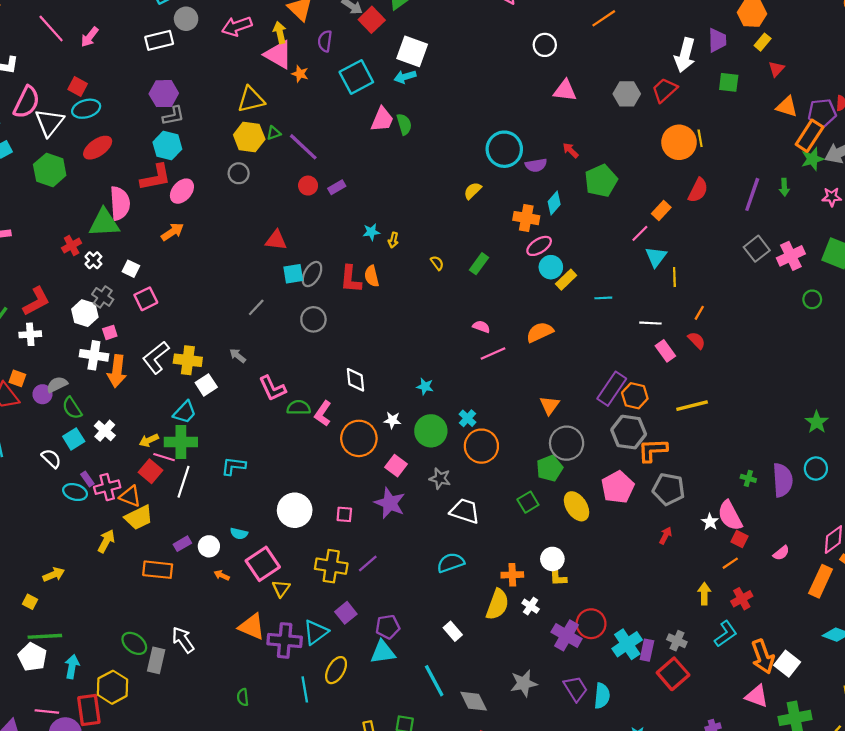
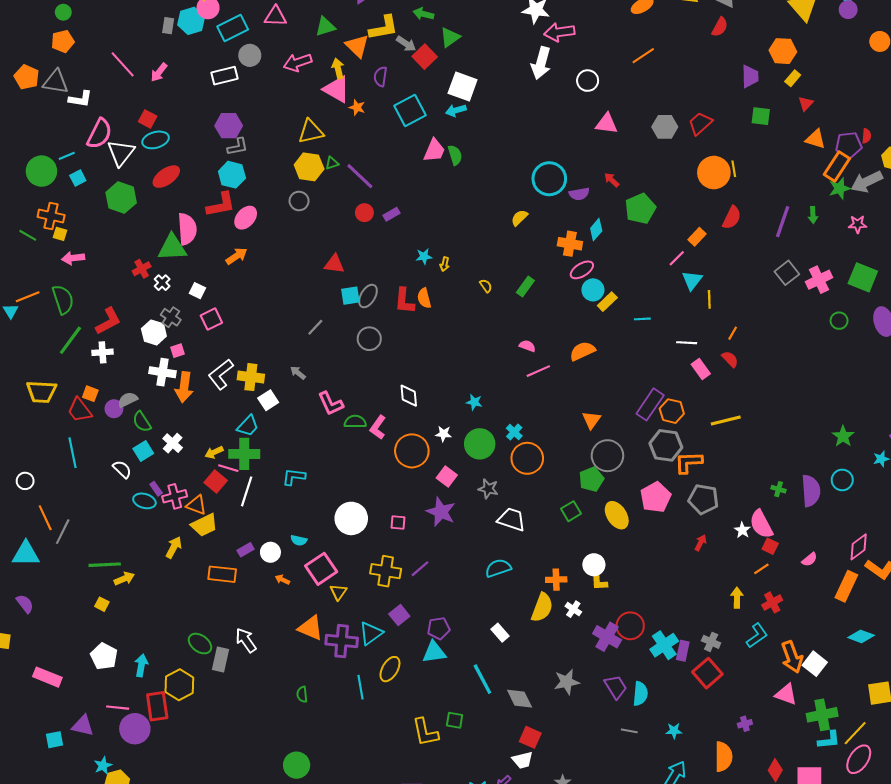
white arrow: (685, 55) -> (541, 63), moved
green line: (45, 636) -> (105, 565), moved

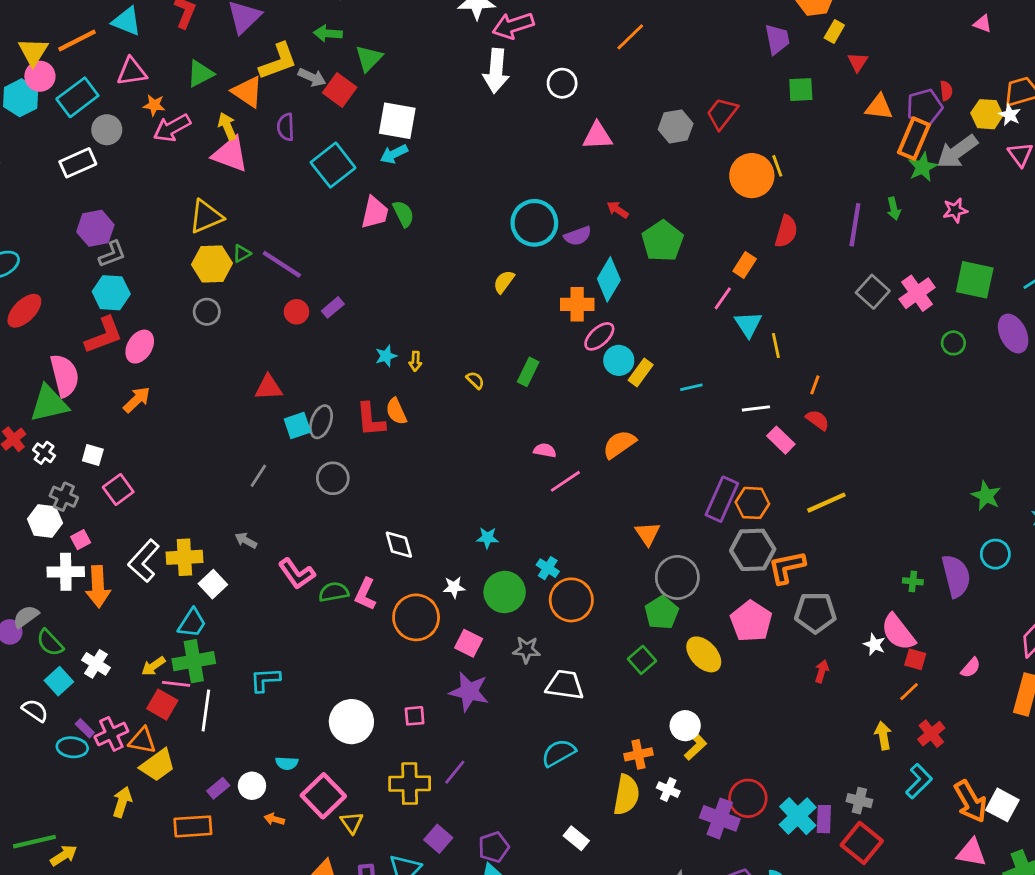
orange star: (357, 107) -> (154, 105), moved
cyan diamond: (596, 230) -> (609, 279), size x1.4
yellow L-shape: (599, 580) -> (695, 745), turned -120

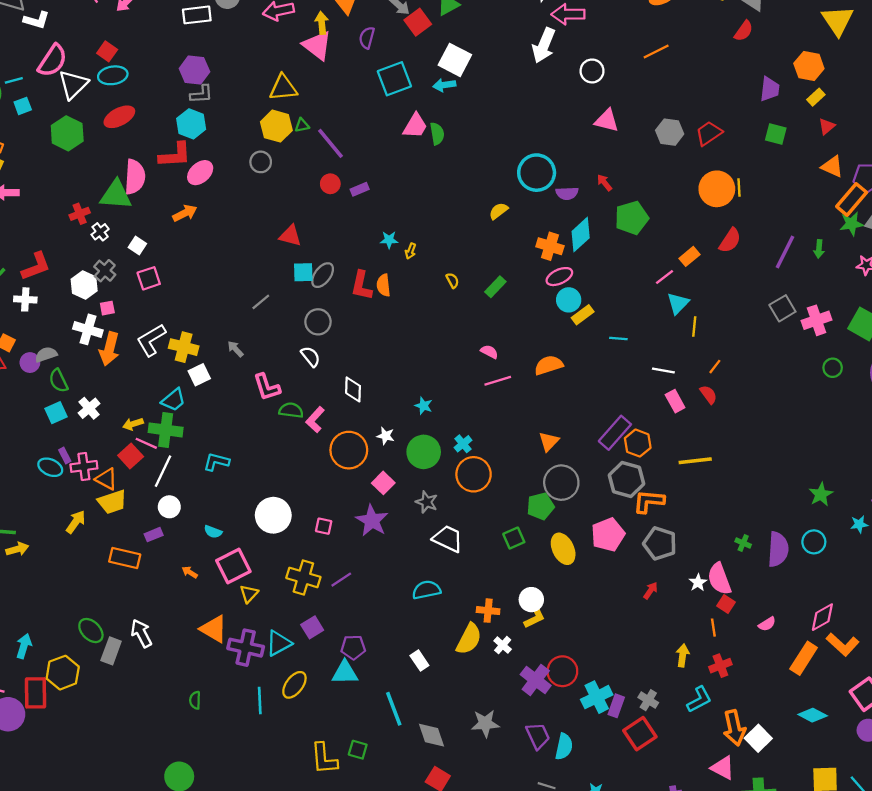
orange line: (909, 692) -> (713, 628), turned -72
white semicircle: (35, 710) -> (311, 357), moved
white circle: (252, 786) -> (169, 507), moved

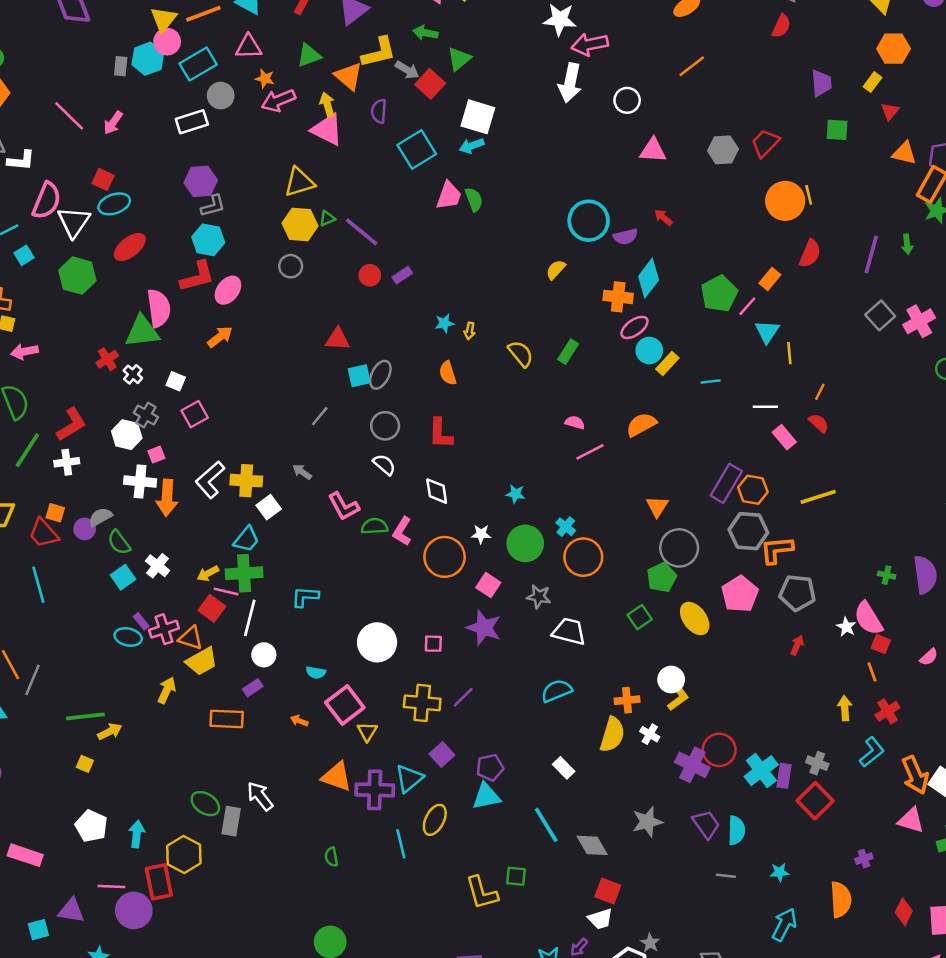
orange hexagon: (809, 66) -> (894, 49), moved
green pentagon: (632, 218) -> (719, 294), moved
yellow semicircle: (452, 280) -> (521, 354), size x1.6
red L-shape: (362, 285) -> (440, 433), moved

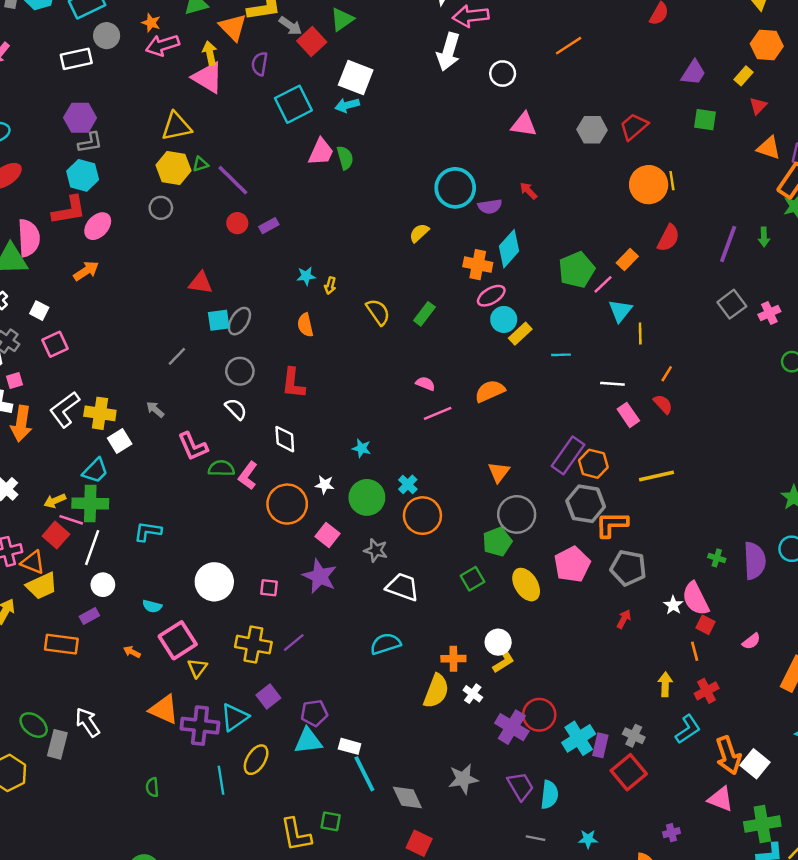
purple trapezoid: (821, 83) -> (693, 73), turned 32
pink cross: (919, 321) -> (769, 313), size x0.7
white rectangle: (564, 768) -> (350, 746), moved, turned -35

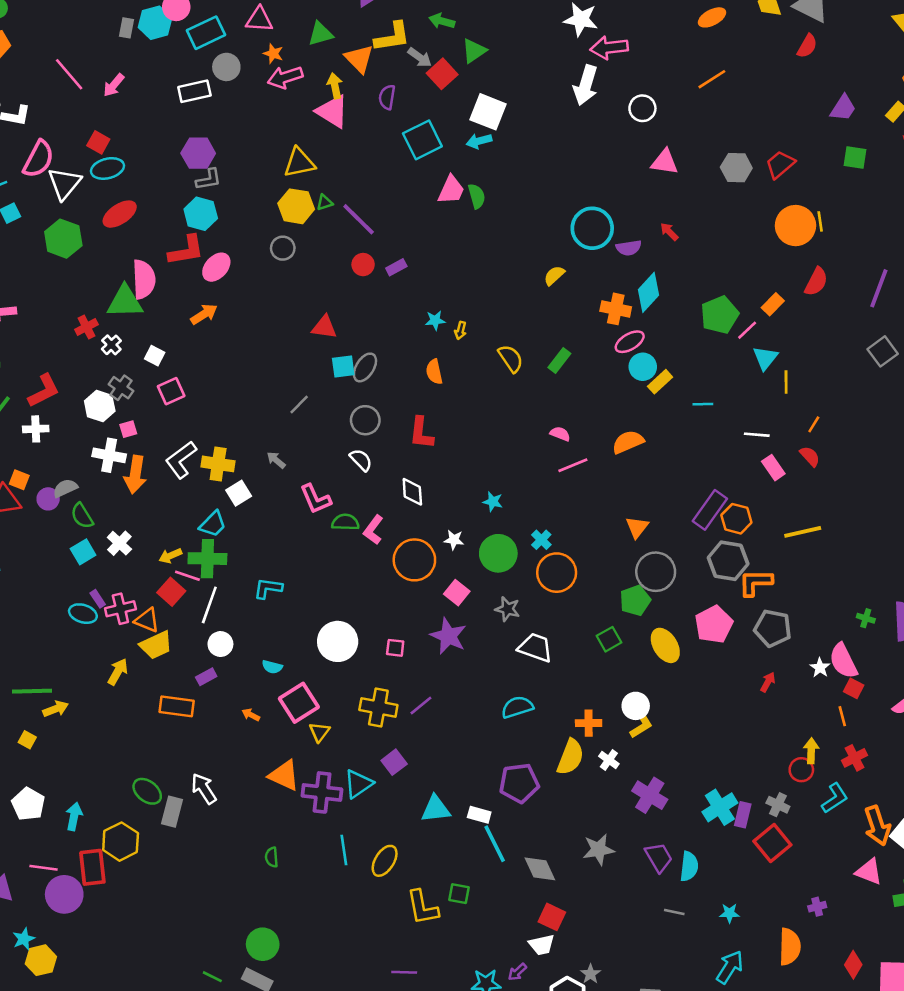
purple pentagon: (314, 713) -> (519, 783), moved, size x1.4
red circle: (539, 715) -> (801, 770), moved, size x0.7
yellow ellipse: (256, 760) -> (385, 861), moved

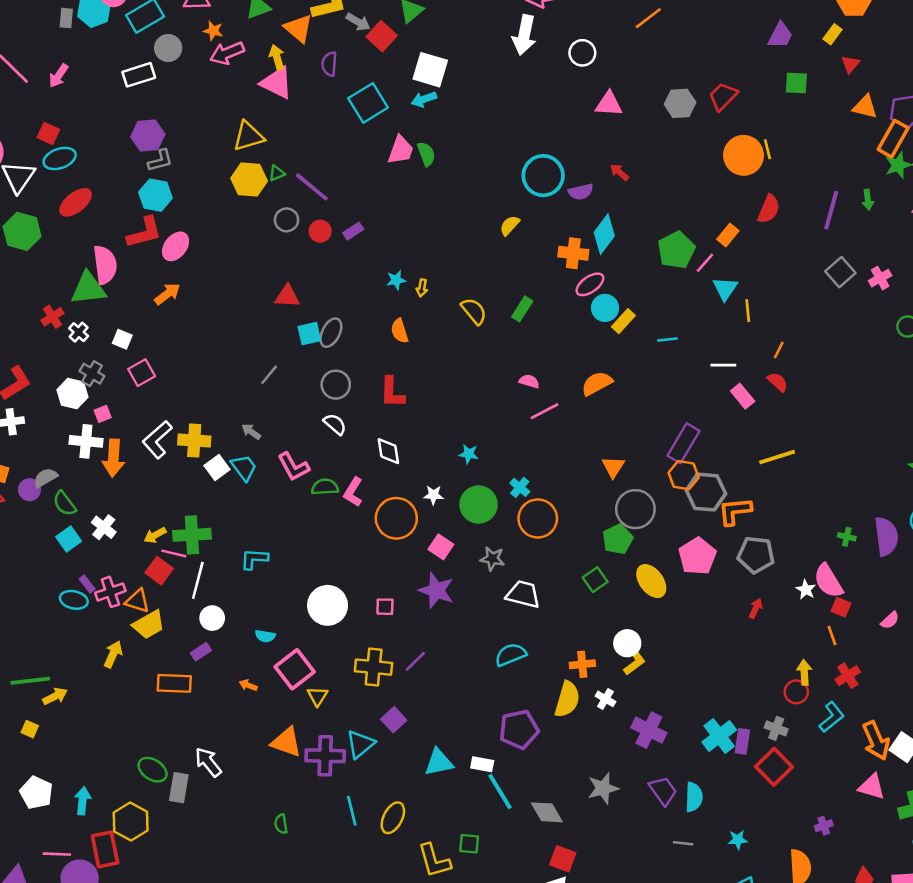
gray circle: (283, 248) -> (286, 220), moved
orange hexagon: (736, 519) -> (684, 475), moved
cyan trapezoid: (213, 524) -> (244, 468), moved, turned -76

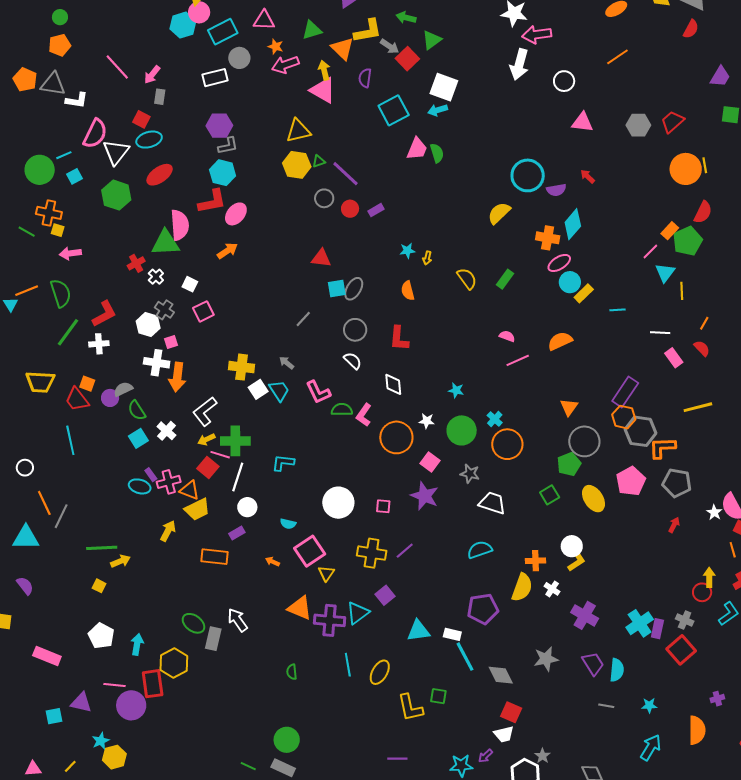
gray rectangle: (66, 18) -> (160, 97), moved
yellow semicircle: (510, 225) -> (499, 213), size x1.4
green pentagon: (676, 250) -> (688, 241), moved
white L-shape: (157, 440) -> (205, 411), moved

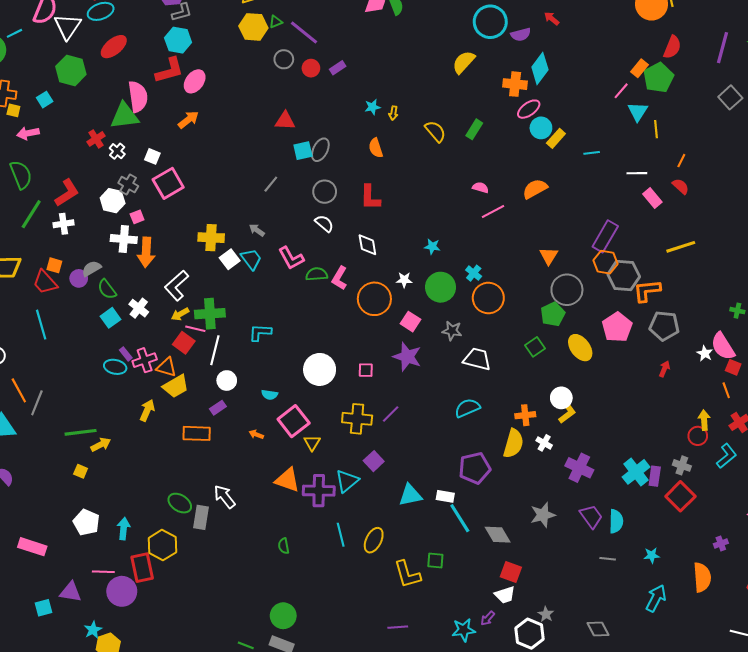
cyan square: (74, 176) -> (45, 100), moved
pink square: (203, 311) -> (168, 183), size x1.4

